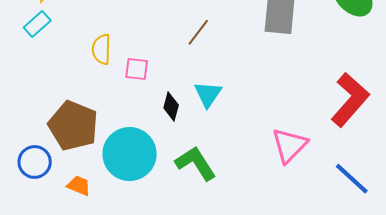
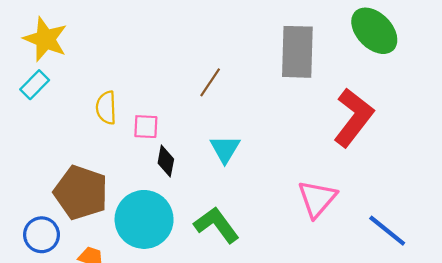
red L-shape: (350, 100) -> (354, 117), moved
black diamond: (171, 107) -> (166, 161), moved

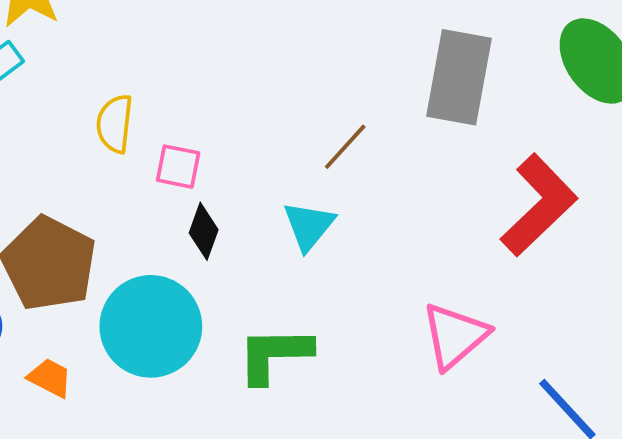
brown line: (210, 82) -> (345, 147), moved
green L-shape: (216, 225) -> (274, 355), turned -63

